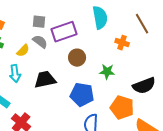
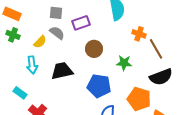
brown line: (142, 24) -> (156, 49), moved
purple rectangle: (64, 32) -> (81, 23), size x0.7

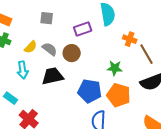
purple rectangle: (81, 23) -> (83, 29), moved
gray semicircle: (57, 33) -> (50, 49), moved
brown circle: (94, 49) -> (72, 53), moved
orange pentagon: (139, 99) -> (119, 95), moved

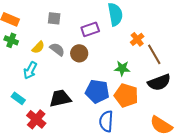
orange cross: (130, 39) -> (137, 39), turned 32
cyan arrow: (23, 70) -> (30, 70), turned 36
black trapezoid: (53, 76) -> (60, 98), moved

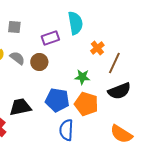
brown line: (154, 54) -> (114, 63), turned 55

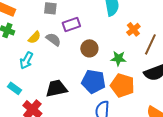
purple rectangle: (50, 38) -> (71, 24), moved
brown circle: (39, 62) -> (89, 48), moved

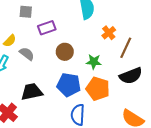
gray semicircle: (53, 39) -> (27, 54), moved

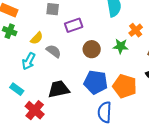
green star: (94, 62) -> (121, 46), moved

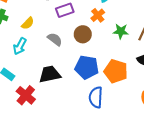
orange cross: (136, 30) -> (98, 15), moved
green star: (121, 46) -> (121, 31), moved
gray semicircle: (54, 51) -> (55, 39), moved

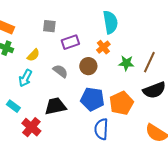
orange pentagon: (116, 71) -> (121, 103), turned 30

